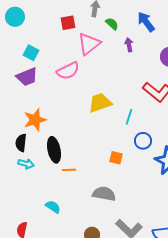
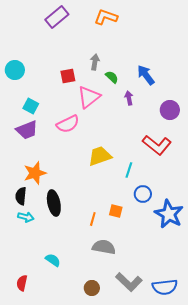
orange line: (69, 170) -> (93, 219), moved, turned -72

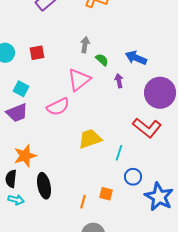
blue arrow: (146, 75) -> (136, 58), turned -30
red square: (68, 76) -> (37, 53), moved
purple circle: (170, 110) -> (160, 93), size x1.6

